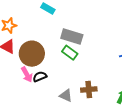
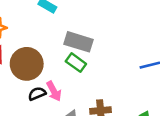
pink arrow: (27, 75) -> (54, 91), moved

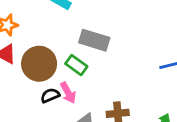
green rectangle: (76, 63) -> (76, 65), moved

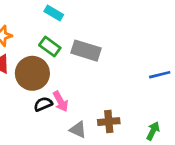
green rectangle: (76, 65) -> (50, 47), moved

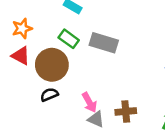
pink arrow: (61, 101) -> (89, 102), moved
black semicircle: (43, 104) -> (49, 95), moved

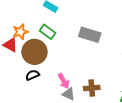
orange star: (22, 28) -> (20, 32), moved
gray rectangle: (104, 43) -> (90, 35), moved

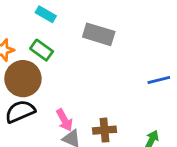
gray rectangle: (90, 35) -> (99, 34), moved
black semicircle: (32, 75) -> (20, 111), size x1.5

